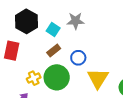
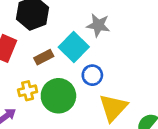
cyan square: (53, 30) -> (74, 47), moved, size x1.5
brown rectangle: (54, 51) -> (44, 57), moved

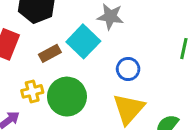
blue circle: (92, 75) -> (128, 69), moved

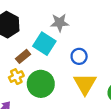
yellow cross: (32, 91) -> (16, 77), moved

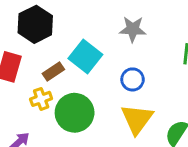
gray star: (60, 23) -> (133, 29), moved

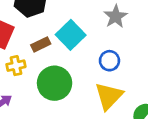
gray star: (133, 29) -> (116, 16), turned 30
yellow cross: (41, 99) -> (16, 66), moved

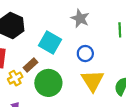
brown rectangle: (41, 44) -> (31, 65), moved

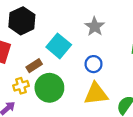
yellow cross: (15, 78) -> (21, 86), moved
yellow triangle: (93, 81) -> (96, 94), turned 45

